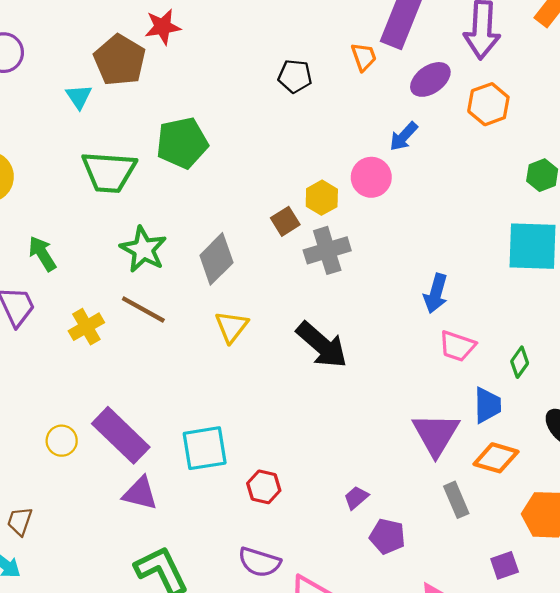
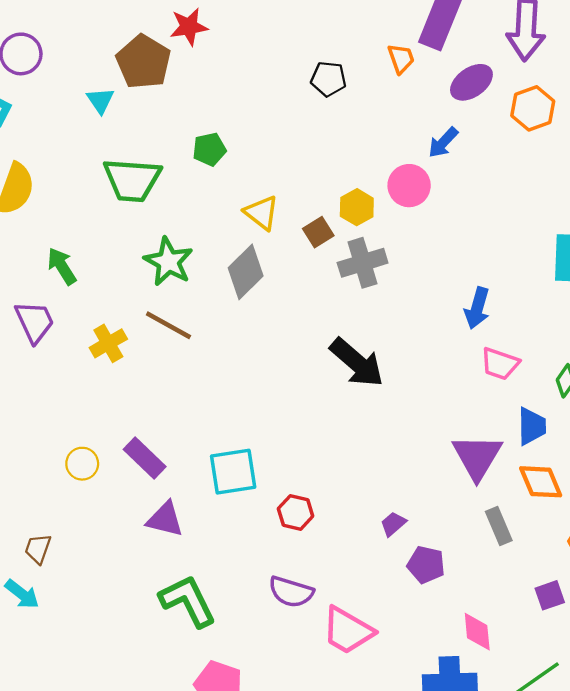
green pentagon: (182, 143) -> (209, 149), size x0.6
yellow triangle: (232, 327) -> (262, 213), moved, turned -30
purple rectangle: (121, 435) -> (145, 458), size x0.7
orange diamond: (496, 458) -> (541, 482), turned 51

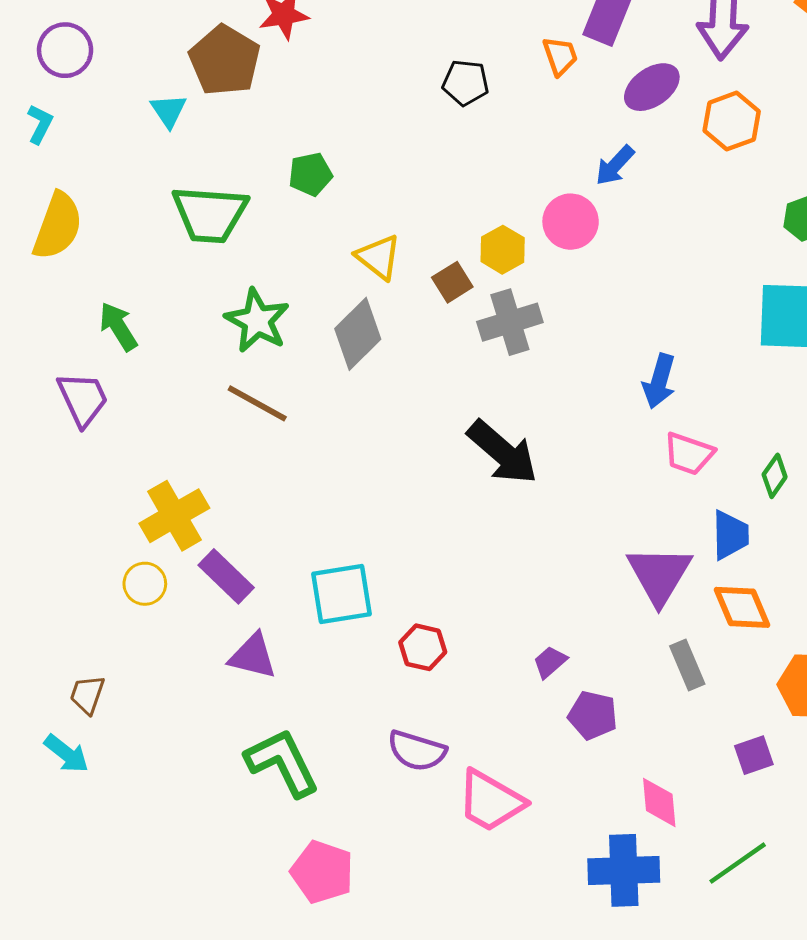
yellow cross: (108, 343) -> (174, 516), moved, size x1.4

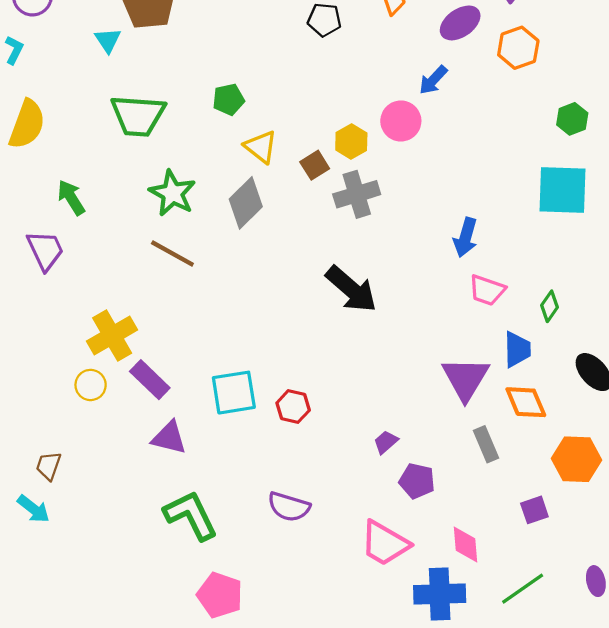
green pentagon: (310, 174) -> (228, 99), moved
red hexagon: (423, 647) -> (293, 407), moved
pink trapezoid: (491, 801) -> (385, 543), moved

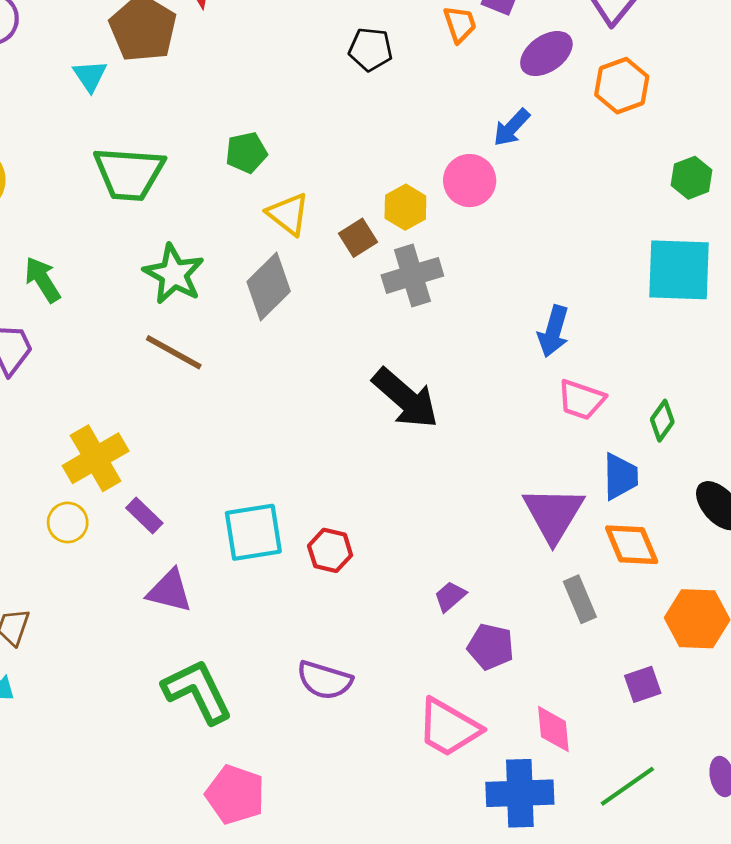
purple rectangle: (150, 380) -> (144, 515), size x0.7

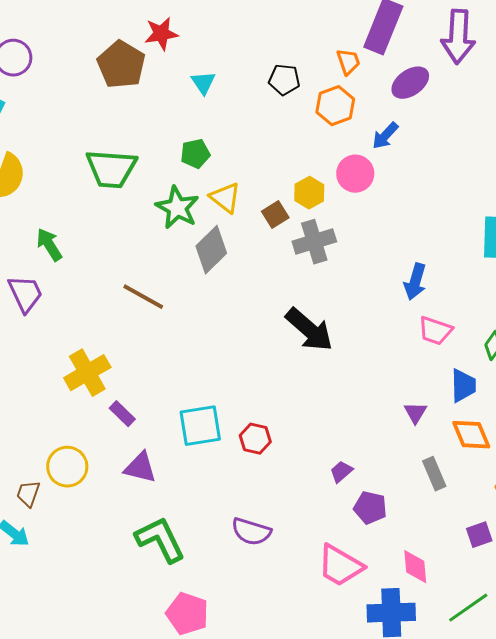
cyan triangle: (90, 76) -> (203, 83), moved
orange hexagon: (622, 86) -> (335, 106), moved
green star: (174, 274) -> (177, 208), moved
purple triangle: (553, 514) -> (415, 413), size x0.5
yellow circle: (68, 522) -> (67, 467), moved, size x1.4

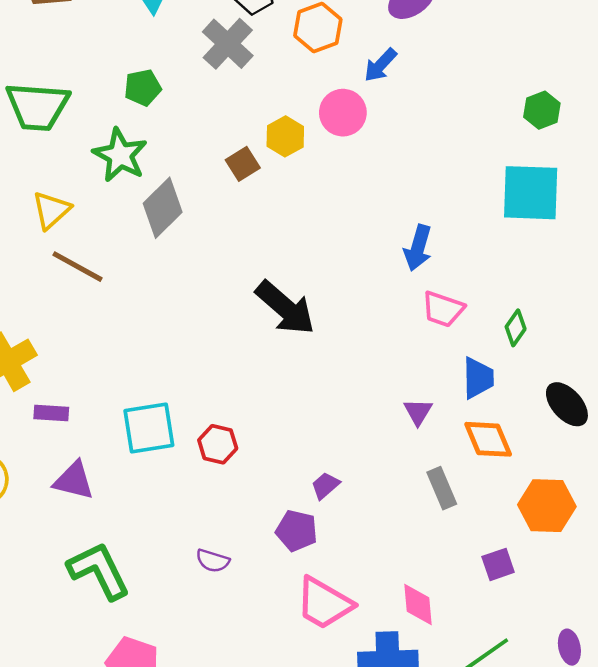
yellow triangle: (225, 198) -> (51, 210), moved, turned 40
gray cross: (314, 242) -> (228, 44), moved, turned -30
purple rectangle: (122, 414) -> (51, 413), turned -40
purple pentagon: (370, 508) -> (297, 531), moved
purple semicircle: (251, 532) -> (213, 561), size x0.7

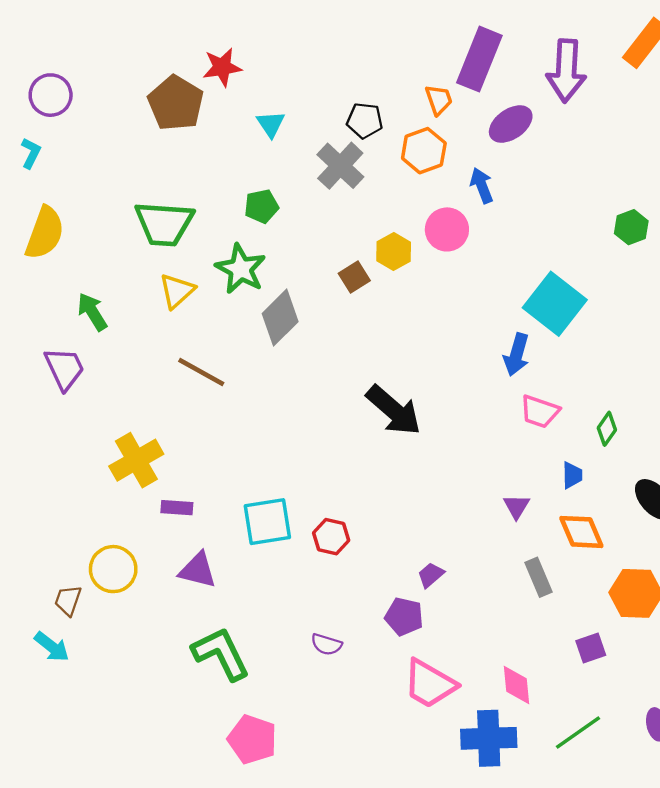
blue arrow: (380, 65) -> (482, 185), turned 116
cyan square: (531, 193) -> (555, 304), moved, turned 36
yellow triangle: (51, 210) -> (177, 291), moved
blue trapezoid: (478, 378) -> (572, 475), size x0.7

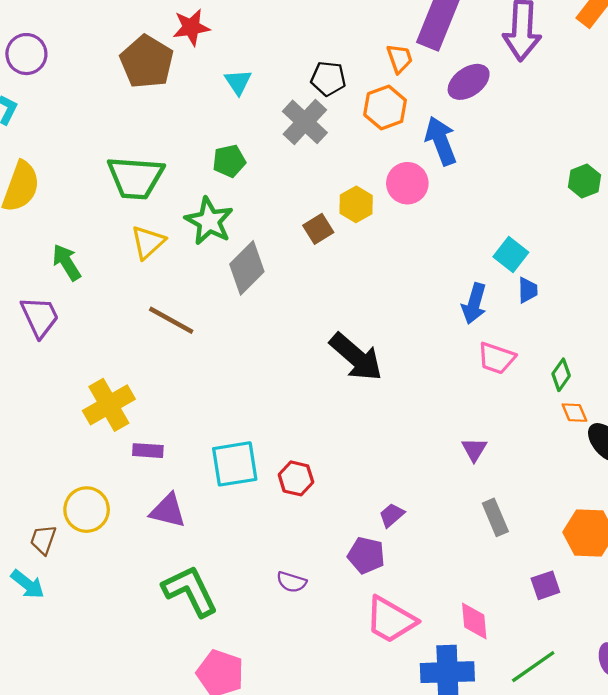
blue arrow: (482, 185) -> (441, 141), size x1.4
cyan square: (555, 304) -> (511, 255), size x0.6
blue trapezoid: (572, 475) -> (528, 290), moved
orange diamond: (581, 532) -> (574, 413), moved, size x0.6

